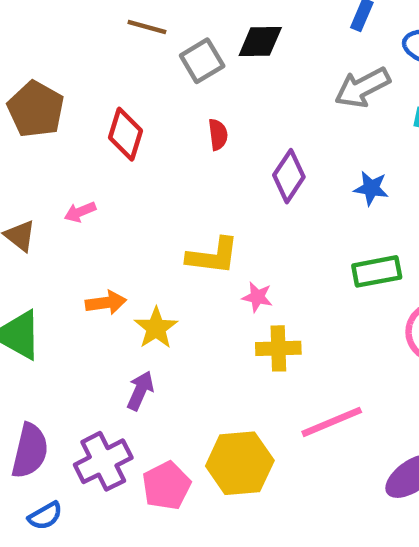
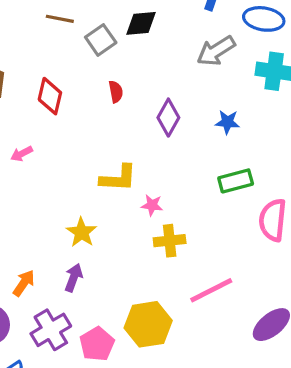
orange arrow: (106, 303) -> (24, 283), moved, turned -44

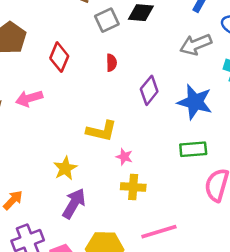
blue star: (227, 122) -> (195, 102), size x1.8
pink arrow: (22, 154) -> (29, 98), size x1.5
purple arrow: (74, 278) -> (74, 204), moved, size x1.4

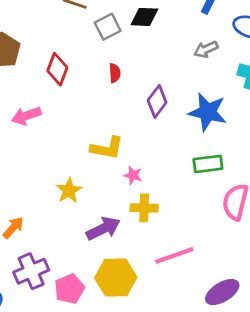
gray arrow: (196, 45) -> (206, 49), size x0.7
purple arrow: (74, 204) -> (103, 229), moved, turned 36

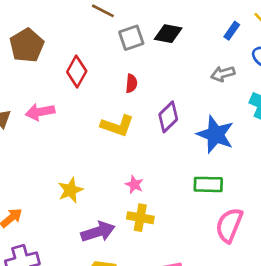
yellow L-shape: (107, 148) -> (117, 126), moved

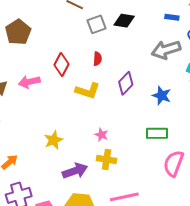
blue rectangle: (232, 31) -> (172, 17), turned 64
red diamond: (77, 72) -> (62, 65), moved
gray arrow: (223, 74) -> (166, 50), size x1.6
blue star: (215, 134) -> (162, 96), size x0.7

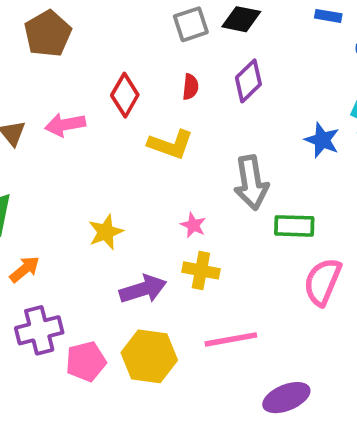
gray arrow: (166, 50) -> (251, 183), moved, turned -84
purple diamond: (126, 83) -> (248, 81), moved
blue star: (162, 96) -> (322, 140), moved

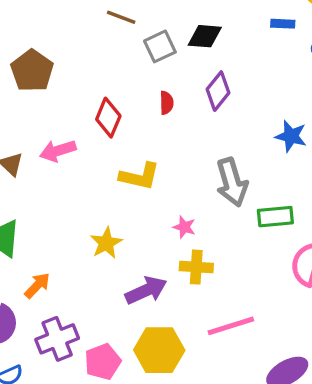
yellow L-shape: (171, 144) -> (140, 176), moved

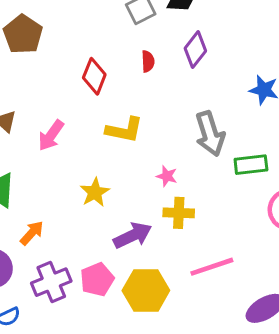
pink arrow: (58, 151) -> (51, 135), moved, turned -36
pink pentagon: (103, 362) -> (97, 279), moved

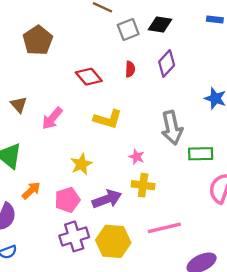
red diamond: (94, 76) -> (89, 77), turned -68
pink pentagon: (97, 279) -> (67, 200), moved
purple cross: (51, 282) -> (74, 236), moved

